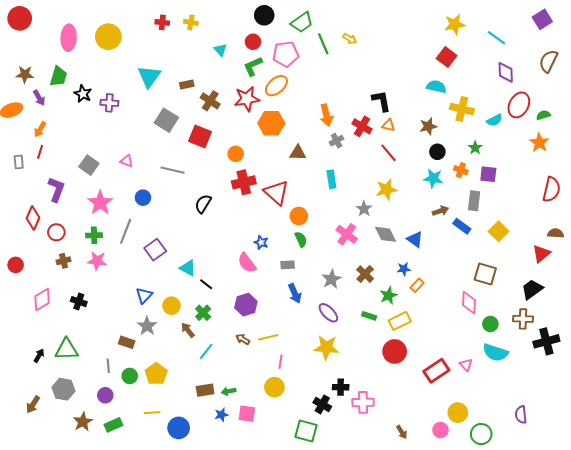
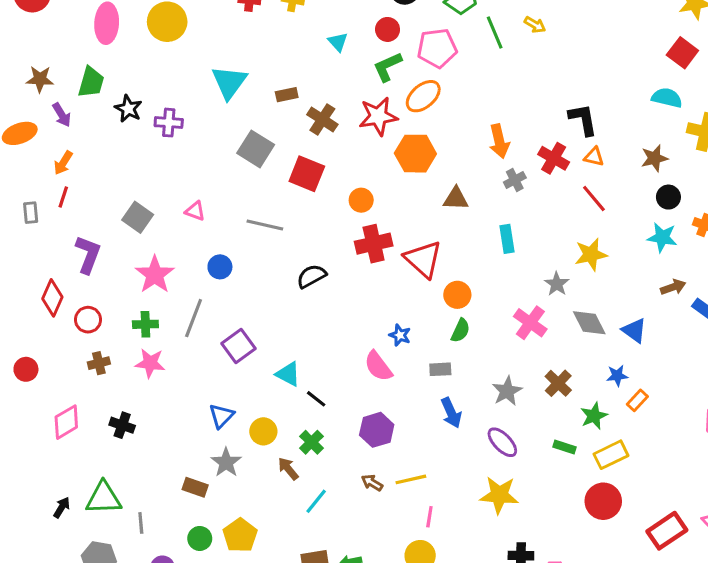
black semicircle: (203, 204) -> (311, 276), turned 30
green semicircle: (301, 239) -> (460, 331), turned 49
gray line: (108, 366) -> (141, 523), moved

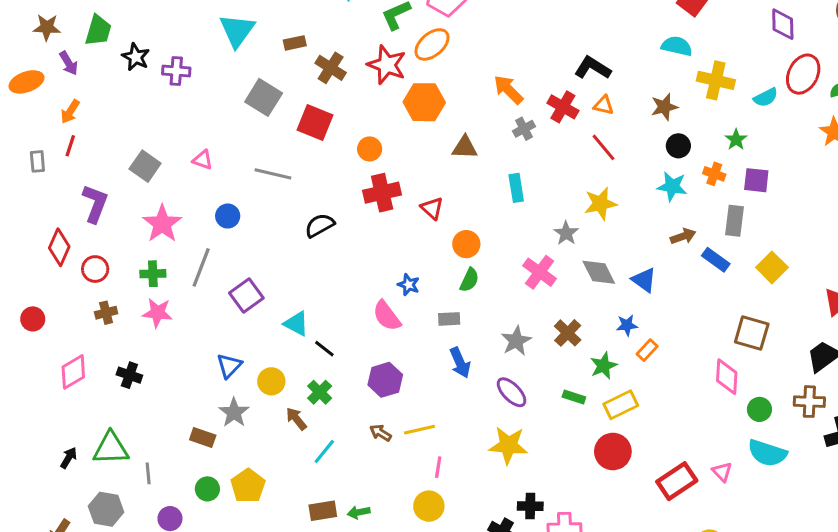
red star: (378, 116) -> (387, 65), turned 30
black L-shape: (583, 119) -> (593, 68), turned -48
orange arrow: (499, 141) -> (508, 90), turned 148
red triangle: (423, 259) -> (432, 208), size x0.6

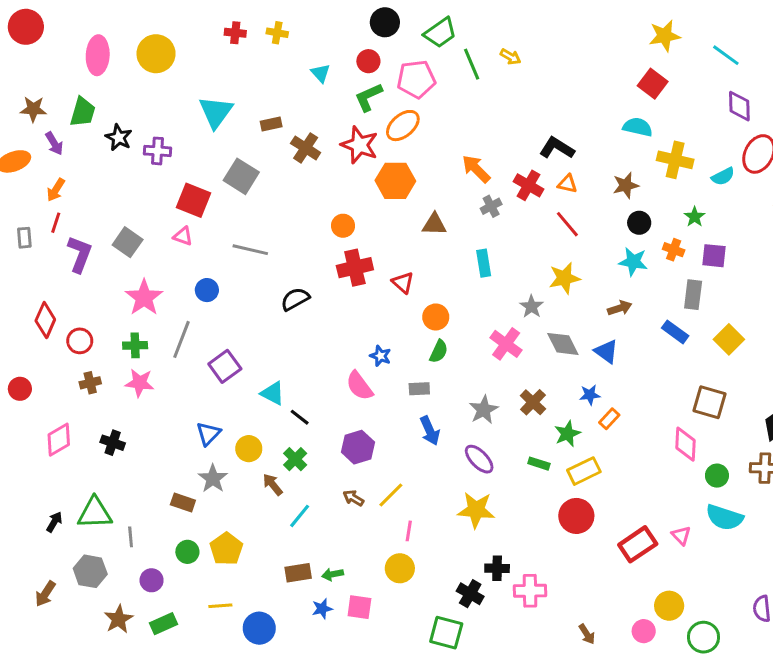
red square: (315, 122) -> (193, 200), moved
purple L-shape: (95, 204) -> (80, 254), moved
brown arrow: (683, 236) -> (620, 308), moved
yellow line: (419, 430) -> (391, 495), turned -32

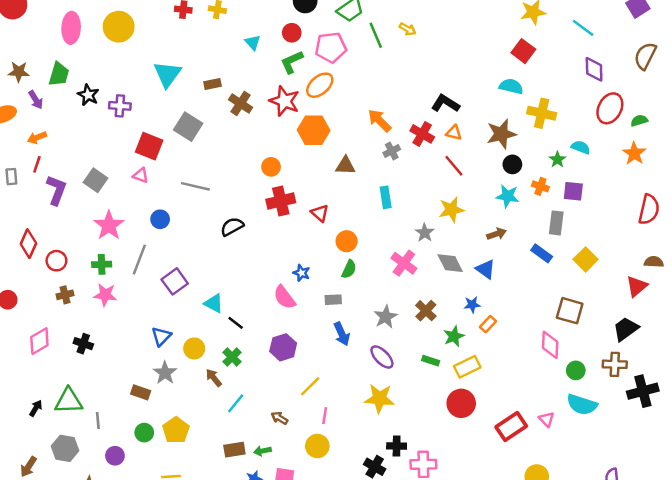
cyan semicircle: (723, 176) -> (581, 147), moved, turned -132
brown star: (626, 185) -> (501, 134), size x1.4
orange arrow: (56, 190) -> (37, 138), turned 36
brown arrow: (353, 498) -> (280, 418), moved

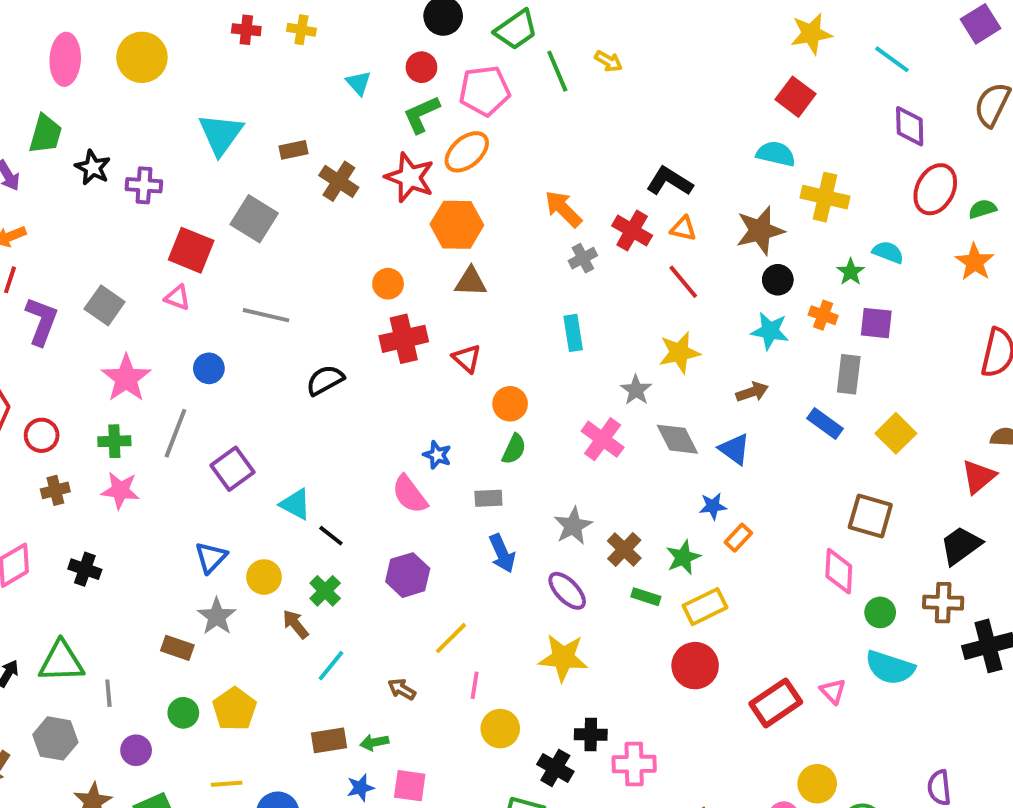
brown triangle: (345, 166) -> (471, 282), moved
brown cross: (426, 311) -> (624, 549), moved
yellow circle: (317, 446) -> (500, 729), moved

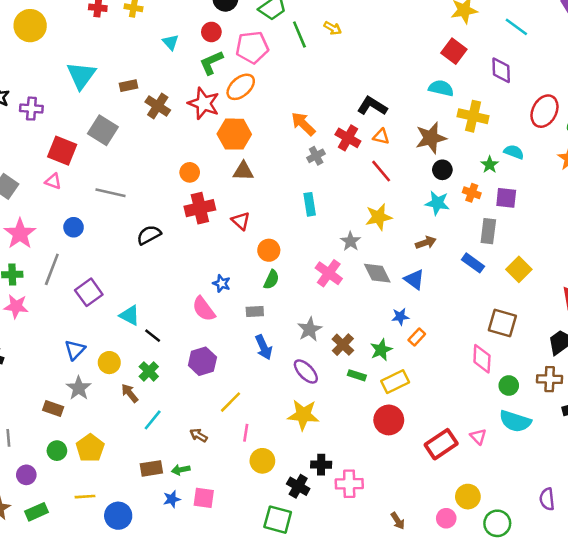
purple diamond: (910, 126) -> (501, 70), moved

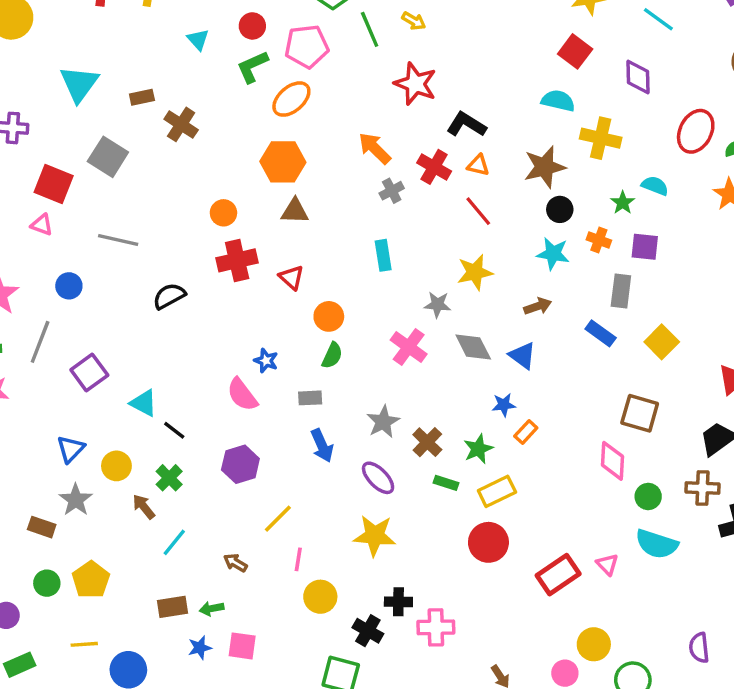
red star: (204, 103) -> (415, 84), moved
gray star: (350, 241) -> (438, 305), turned -30

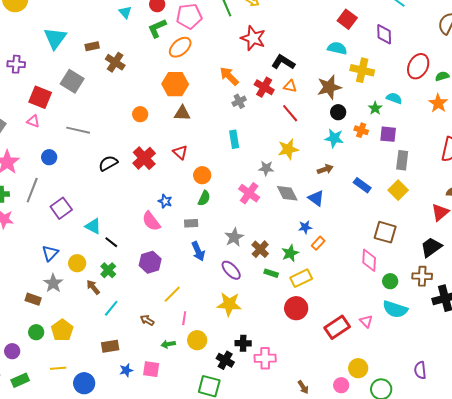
red cross: (237, 260) -> (144, 158), moved, turned -30
gray rectangle: (621, 291) -> (402, 160), moved
green arrow: (212, 609) -> (168, 344), moved

